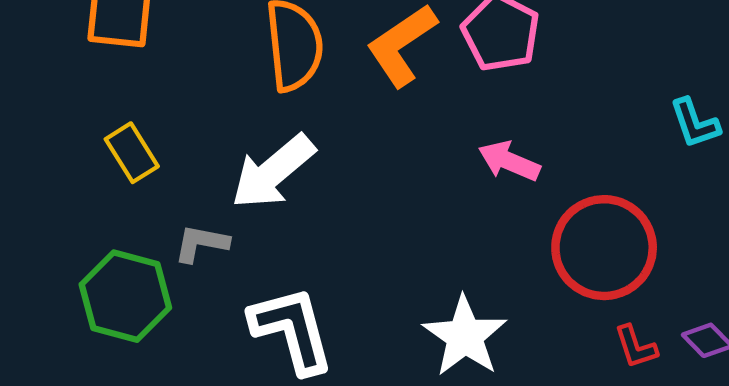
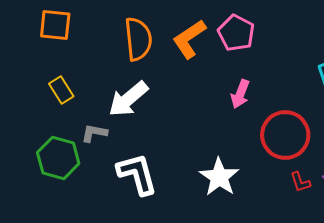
pink arrow: (509, 161) -> (240, 94), turned -92

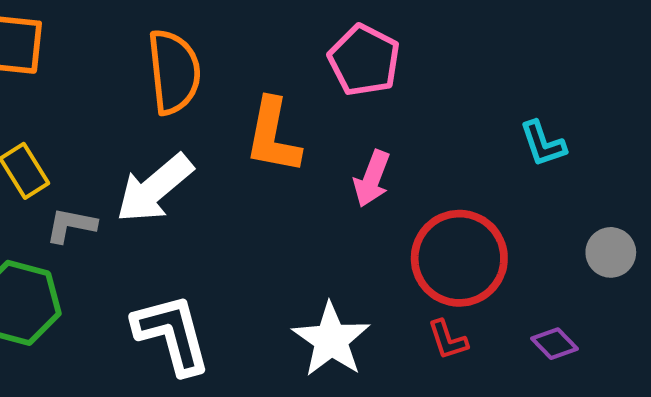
orange L-shape: (189, 39) -> (273, 136), moved, turned -45
gray L-shape: (94, 133) -> (71, 225), moved
red L-shape: (300, 182) -> (448, 340), moved

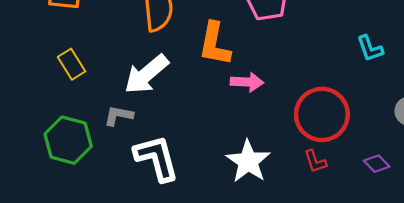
pink arrow: (372, 179) -> (247, 82), moved, turned -108
gray L-shape: (71, 225) -> (118, 116), moved

